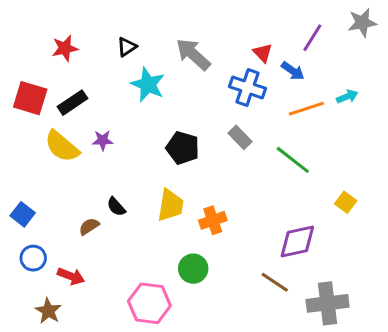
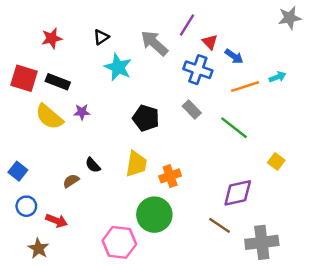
purple line: (312, 38) -> (187, 25), moved
black rectangle: (72, 103) -> (58, 82), turned 55
green circle: (193, 269) -> (154, 215), size x1.5

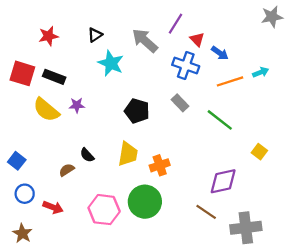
pink hexagon: (119, 242) -> (104, 210), moved
brown star: (38, 248) -> (22, 233), moved

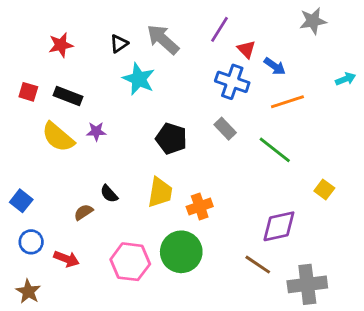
gray star: (272, 17) -> (313, 21), moved
gray arrow: (145, 41) -> (163, 39), moved
cyan arrow: (261, 72) -> (346, 79), moved
red square: (22, 73) -> (28, 92), size x0.6

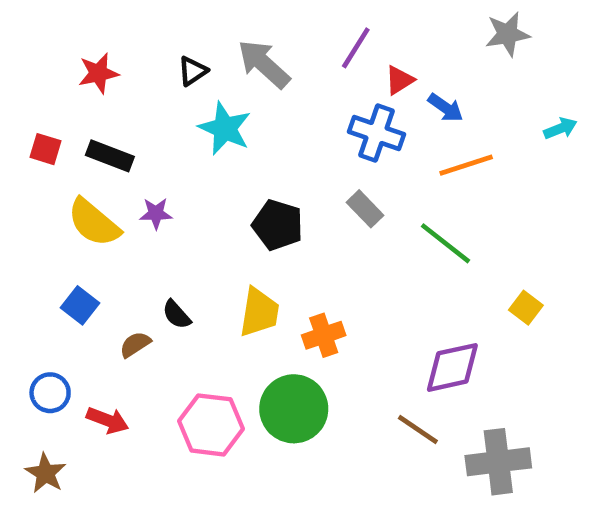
red triangle: (246, 49) -> (399, 80), turned 42
blue square: (21, 201) -> (80, 305), moved

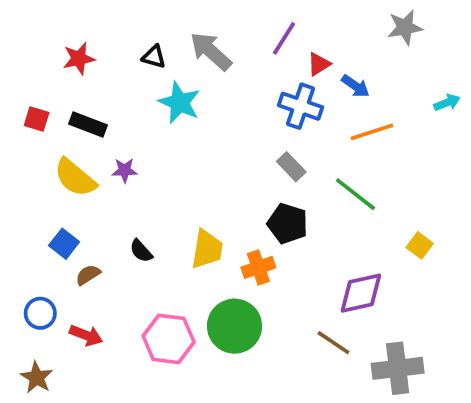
black triangle: (193, 71) -> (154, 57), turned 50
black pentagon: (278, 225) -> (288, 223), moved
brown semicircle: (135, 344) -> (88, 275), moved

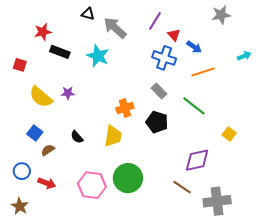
black triangle: (154, 57) -> (88, 14), moved
red triangle: (319, 64) -> (174, 35), turned -40
black rectangle: (88, 125) -> (60, 52), moved
orange cross: (258, 267) -> (125, 108), moved

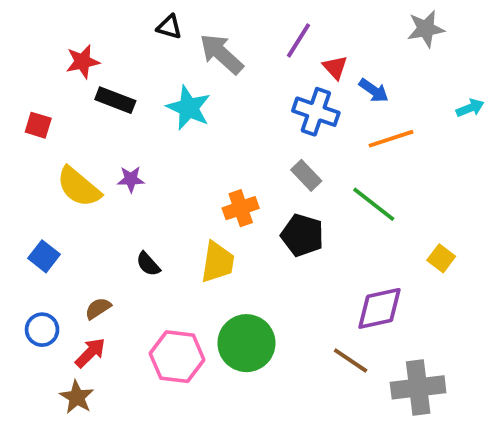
blue square: (35, 133) -> (44, 256), moved
brown semicircle: (48, 150) -> (98, 308), moved
red arrow: (47, 183) -> (90, 353), turned -66
brown star: (20, 206) -> (77, 397), moved

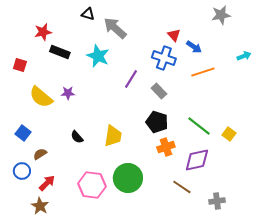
purple line: (299, 40) -> (131, 79), moved
green line: (374, 204) -> (199, 126), moved
orange cross: (241, 208) -> (166, 147), moved
brown semicircle: (98, 308) -> (40, 154), moved
gray cross: (418, 387) -> (217, 201), size x0.6

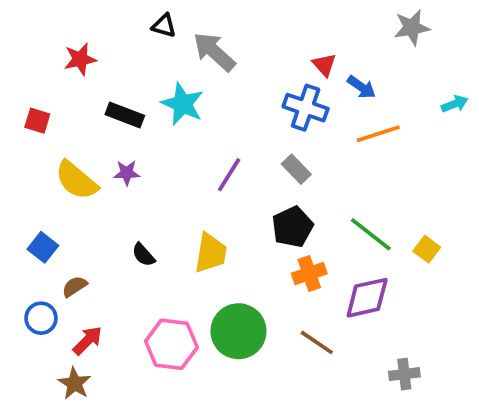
black rectangle: (60, 52) -> (125, 115), moved
purple line: (131, 79) -> (229, 175), moved
black pentagon: (157, 122) -> (293, 227), turned 30
brown line: (182, 187) -> (317, 342), moved

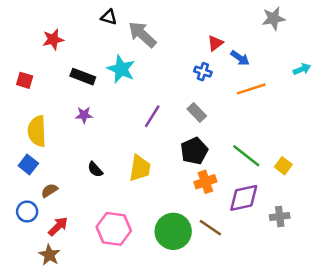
red triangle: (324, 65) -> (215, 43), turned 35
blue cross: (306, 108) -> (203, 72), size x0.6
yellow semicircle: (76, 180) -> (37, 131), moved, turned 48
green circle: (238, 331) -> (173, 231), moved
gray cross: (404, 374) -> (280, 216), moved

